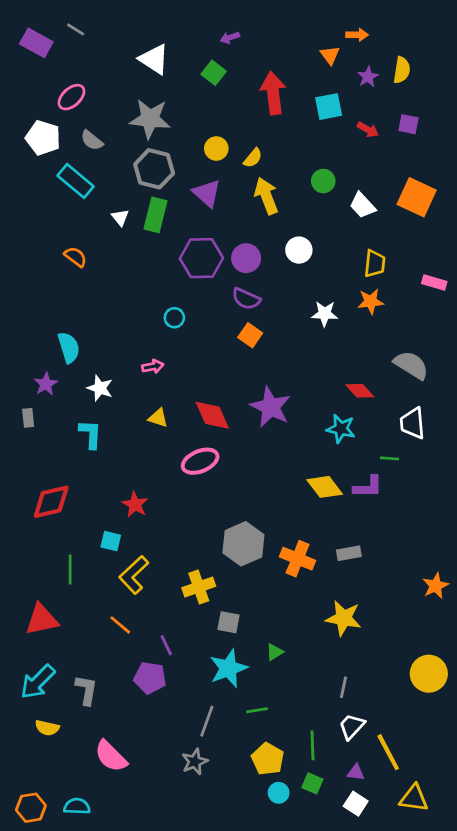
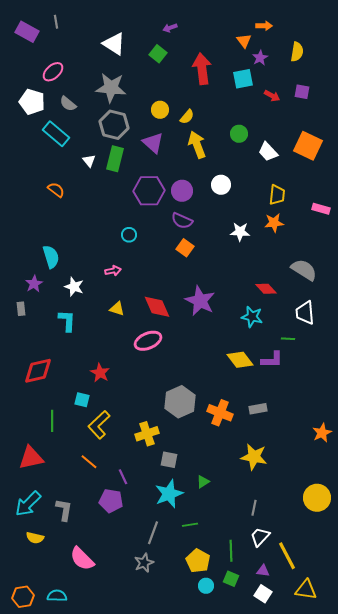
gray line: (76, 29) -> (56, 22), turned 48
purple star: (368, 77) -> (260, 58), moved

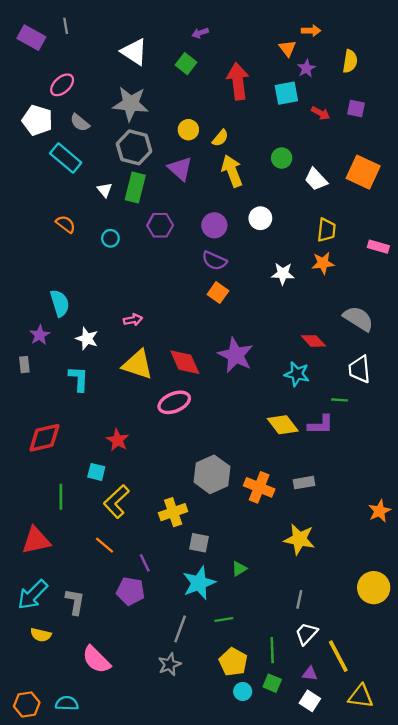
purple hexagon: (149, 191) -> (160, 225), moved, size x0.7
cyan circle: (129, 235) -> (110, 238), moved
yellow triangle: (117, 309) -> (138, 365), size x1.8

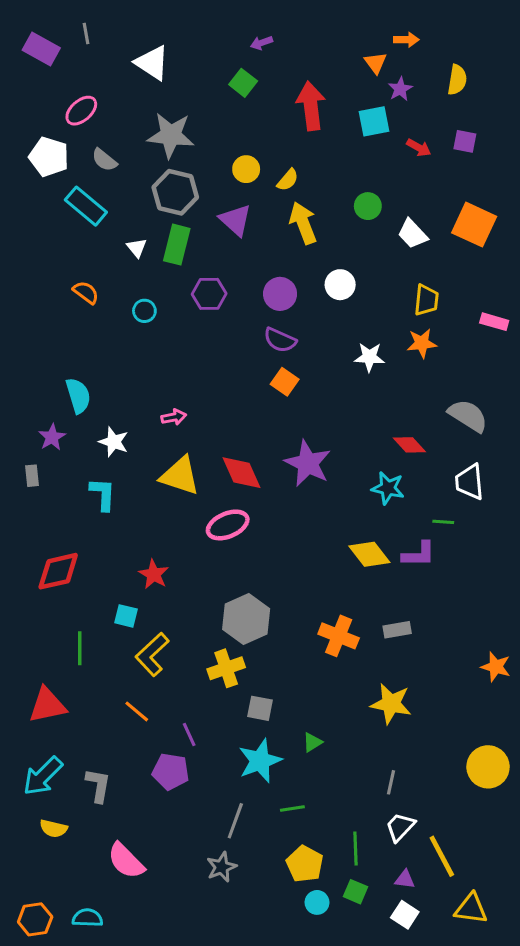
white triangle: (134, 52) -> (152, 63), moved
gray hexagon: (212, 474) -> (246, 619), moved
orange star: (380, 511) -> (496, 667), turned -30

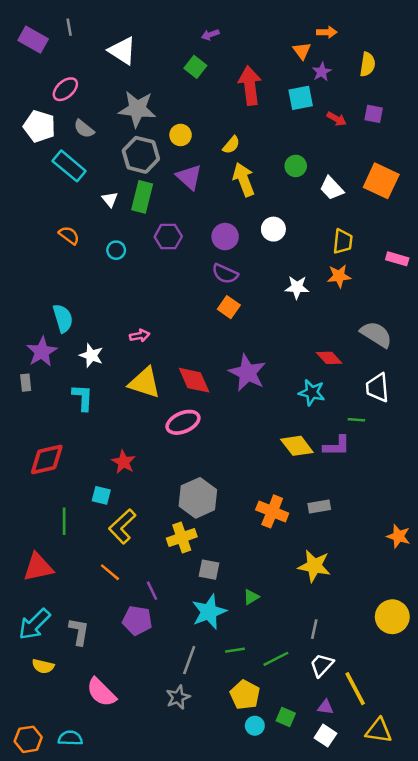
yellow circle: (246, 169) -> (181, 135), moved
purple star: (52, 437) -> (42, 352), size x1.4
green line: (356, 849) -> (276, 659), moved, turned 65

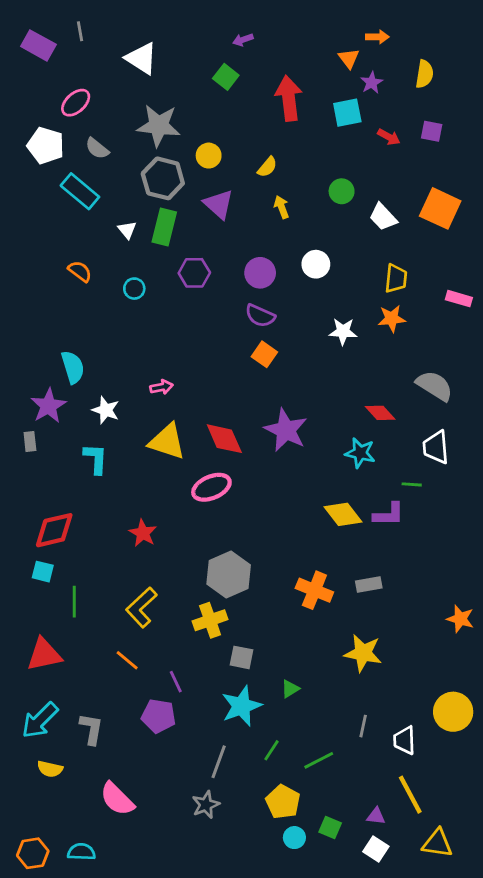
yellow arrow: (244, 180) -> (282, 207), size x0.6
cyan square: (101, 495) -> (43, 572), moved
green line: (235, 650) -> (272, 750), turned -48
white trapezoid: (322, 665) -> (404, 740), moved, turned -45

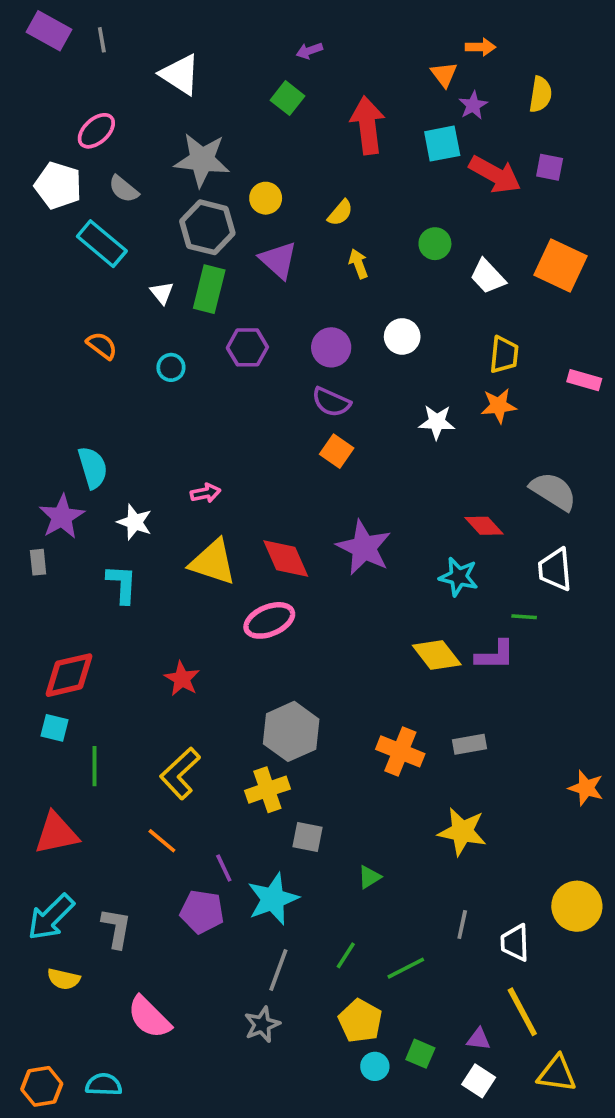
purple rectangle: (38, 45) -> (49, 31), moved
red arrow: (389, 137) -> (495, 174), size x1.8
cyan star: (242, 706) -> (273, 899), moved

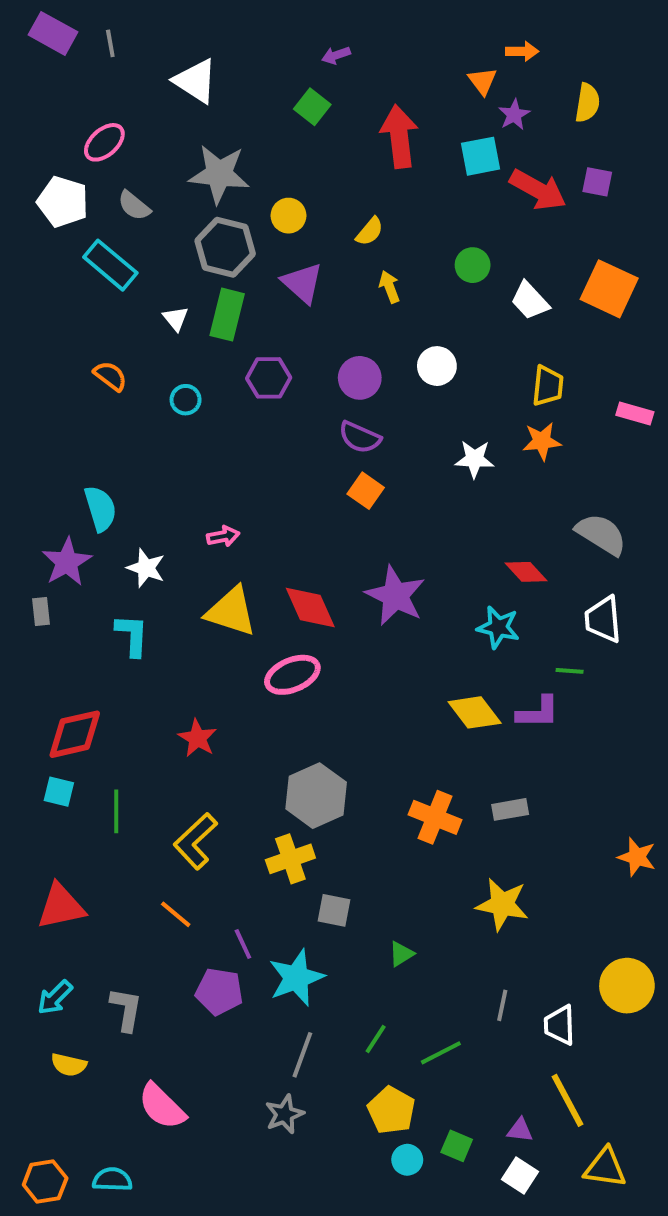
green line: (95, 766) -> (116, 811), moved
cyan arrow: (51, 917) -> (55, 997), size x0.7

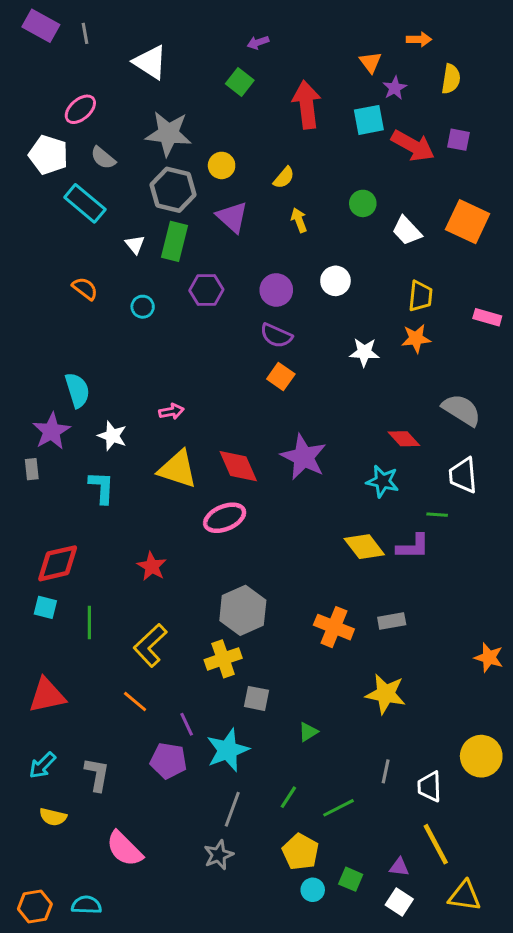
orange arrow: (522, 51) -> (419, 39), moved

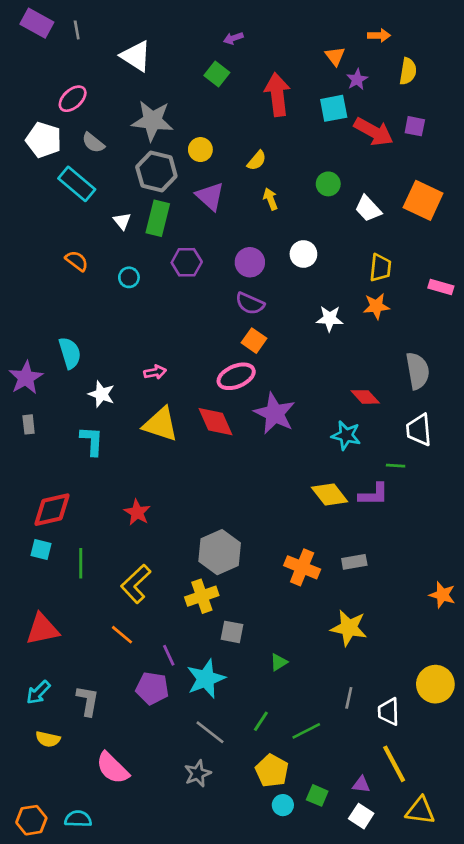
gray semicircle: (461, 410) -> (418, 371), turned 48
purple star: (52, 431) -> (26, 378), moved
pink ellipse: (225, 518) -> (236, 376), moved
gray line: (232, 809) -> (210, 732), turned -72

